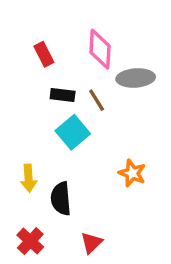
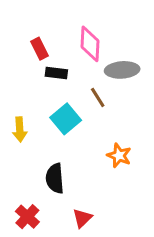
black rectangle: (63, 95) -> (56, 73), moved
brown line: (97, 100) -> (98, 97), moved
yellow arrow: (29, 178) -> (20, 130), moved

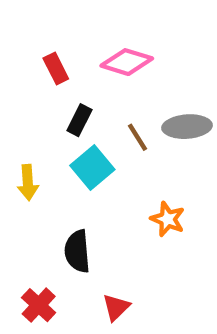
pink diamond: (90, 44) -> (127, 62), turned -76
gray ellipse: (122, 70) -> (187, 127), moved
black rectangle: (56, 73) -> (79, 120), moved, turned -70

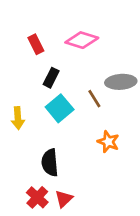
brown line: (138, 137) -> (94, 99), moved
red cross: (39, 305) -> (37, 197), moved
red triangle: (116, 307) -> (64, 199), moved

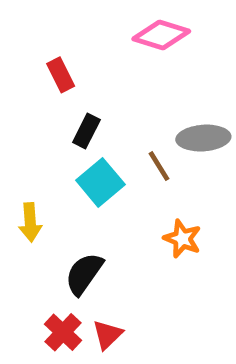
pink diamond: (82, 40) -> (161, 35), moved
yellow arrow: (18, 118) -> (30, 222), moved
black semicircle: (50, 163) -> (84, 274), turned 40

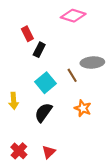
black rectangle: (86, 131) -> (39, 50), moved
black semicircle: (84, 274) -> (43, 113), moved
red cross: (63, 332) -> (19, 151), moved

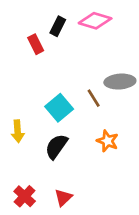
black rectangle: (39, 50) -> (58, 26), moved

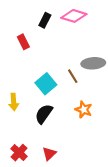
red rectangle: (36, 44) -> (23, 42), moved

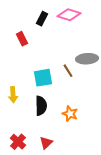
cyan square: (46, 84) -> (43, 78), turned 30
orange star: (84, 110) -> (70, 114), moved
black semicircle: (44, 114) -> (41, 106), turned 144

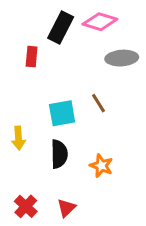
black rectangle: (42, 19) -> (61, 27), size x1.5
red rectangle: (22, 39) -> (32, 57), turned 32
gray ellipse: (87, 59) -> (122, 58), moved

